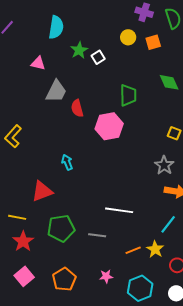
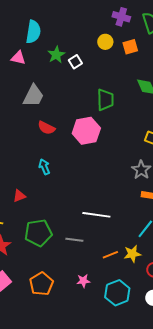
pink triangle: (38, 63) -> (18, 58), moved
red semicircle: (77, 108) -> (46, 128), moved, turned -48
red triangle: (42, 191) -> (19, 196), size x0.6
yellow star: (155, 249) -> (132, 254), turned 30

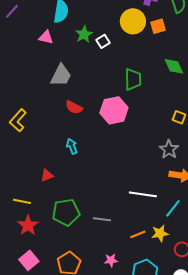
yellow circle: (105, 42) -> (133, 21), size x1.6
white line: (96, 215) -> (143, 194), moved

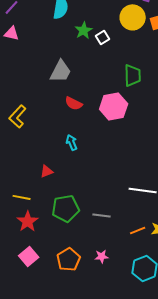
pink triangle: (46, 37) -> (12, 33), moved
pink star: (111, 260) -> (102, 256), moved

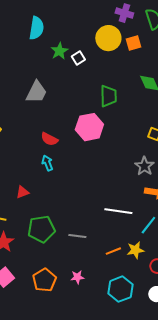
red semicircle: (74, 103) -> (49, 139), moved

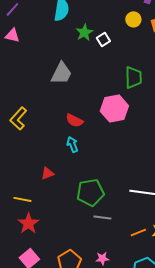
yellow circle: (108, 38) -> (133, 19), size x0.6
green pentagon: (41, 229) -> (90, 192), moved

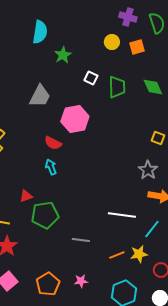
white square: (103, 39) -> (91, 78), moved, turned -32
green trapezoid: (133, 77) -> (117, 87), moved
pink hexagon: (114, 108) -> (75, 119), moved
green pentagon: (90, 192) -> (45, 215), moved

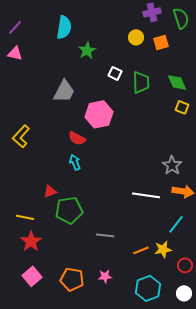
purple cross: (128, 17) -> (152, 12), turned -30
yellow square: (158, 138) -> (182, 107), moved
white line: (122, 215) -> (146, 195), moved
orange pentagon: (48, 284) -> (72, 279), turned -30

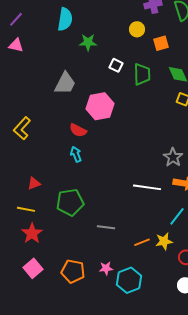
orange square: (161, 42) -> (161, 43), moved
green star: (87, 50) -> (88, 42), turned 30
red triangle: (50, 191) -> (34, 183), moved
cyan hexagon: (148, 288) -> (129, 280), moved

